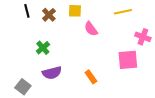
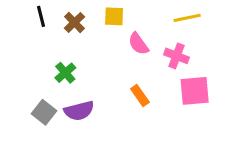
pink cross: (143, 37) -> (176, 56), moved
orange rectangle: (91, 77) -> (140, 96), moved
gray square: (23, 87) -> (44, 112), moved

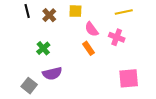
pink square: (195, 91) -> (129, 78), moved
orange rectangle: (140, 96) -> (88, 48), moved
gray square: (44, 112) -> (29, 86), moved

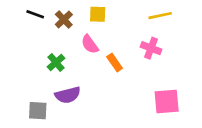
black line: (27, 11) -> (35, 14), turned -56
pink semicircle: (91, 29) -> (90, 44), moved
gray square: (29, 86) -> (38, 111), turned -35

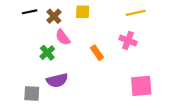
black line: (35, 14) -> (30, 12), turned -32
pink semicircle: (90, 44) -> (63, 37), moved

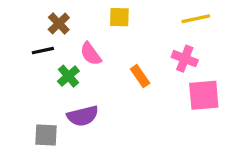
black line: (30, 12) -> (43, 51), moved
brown cross: (54, 16) -> (59, 24), moved
pink square: (141, 86) -> (204, 95), moved

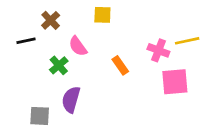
yellow line: (196, 19) -> (187, 41), moved
black line: (43, 51) -> (26, 41), moved
purple semicircle: (83, 116) -> (71, 100), turned 120

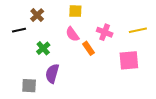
pink semicircle: (78, 46) -> (72, 34), moved
pink cross: (158, 50) -> (105, 32), moved

